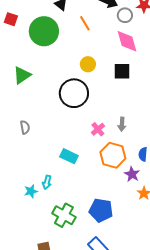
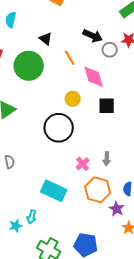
pink diamond: (127, 41) -> (94, 77), moved
cyan rectangle: (69, 156) -> (54, 191), size x1.4

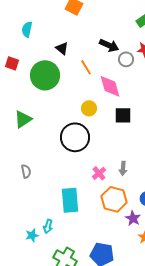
cyan rectangle: (54, 191) -> (70, 200), turned 60

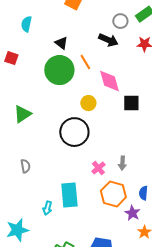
gray circle: (126, 59) -> (120, 21), moved
green circle: (45, 75) -> (59, 70), moved
black square: (123, 115) -> (131, 103), moved
cyan arrow: (48, 226) -> (47, 208), moved
cyan star: (32, 235) -> (17, 230), moved, size x1.6

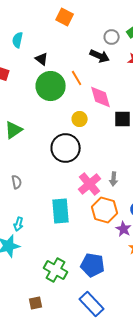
black triangle: (61, 43) -> (42, 59), moved
pink cross: (98, 168) -> (90, 184), size x1.6
cyan arrow: (47, 208) -> (19, 224), moved

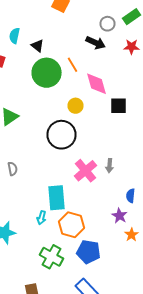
cyan semicircle: (18, 40) -> (14, 36), moved
orange hexagon: (105, 210) -> (72, 225), moved
cyan arrow: (19, 224) -> (42, 218), moved

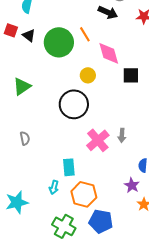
black triangle: (38, 46) -> (29, 35), moved
cyan rectangle: (56, 198) -> (69, 167), size x0.7

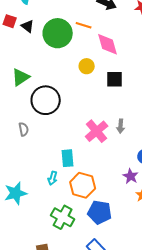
orange line: (85, 34) -> (84, 25), turned -42
black square: (131, 75) -> (115, 79), moved
black circle: (74, 104) -> (46, 100), moved

